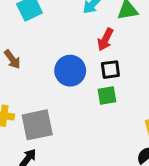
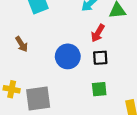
green square: (107, 96) -> (99, 89), moved

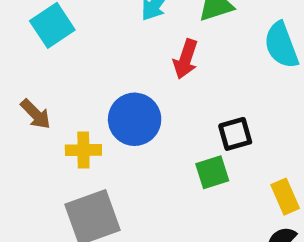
black square: (100, 58) -> (235, 134), moved
yellow cross: (12, 89) -> (83, 150), moved

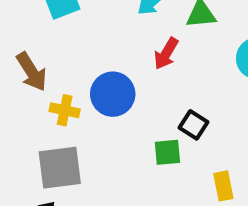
brown arrow: (36, 114) -> (32, 72), size x1.4
black square: (235, 134) -> (193, 125), turned 36

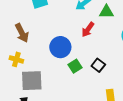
yellow cross: (65, 110) -> (16, 59), moved
green square: (167, 152) -> (75, 66), moved, turned -32

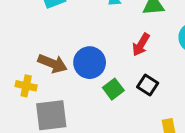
red arrow: (88, 30) -> (141, 45), moved
brown arrow: (22, 33) -> (52, 64), moved, turned -36

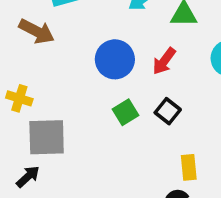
blue circle: (90, 63) -> (115, 59), moved
brown arrow: (52, 64) -> (37, 31), moved

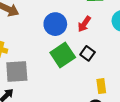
green square: (125, 112) -> (63, 55), size x1.6

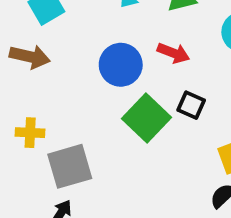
red arrow: (84, 24) -> (173, 53), turned -91

